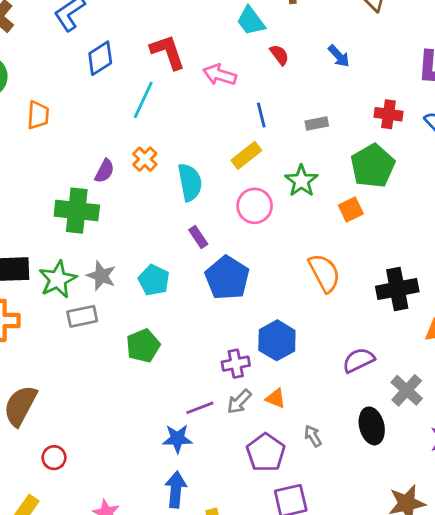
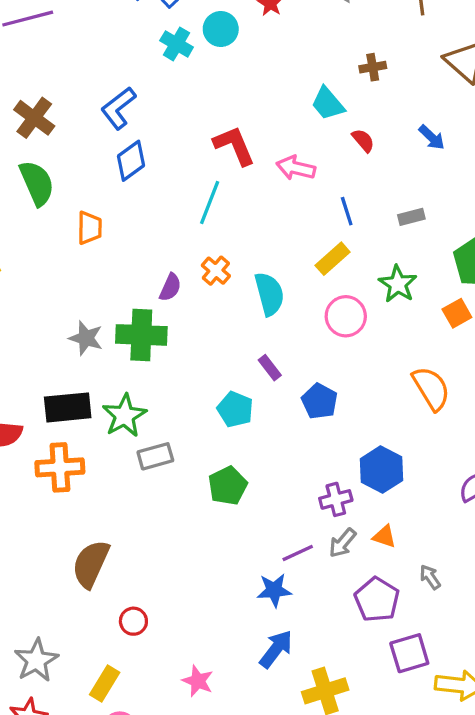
blue diamond: (100, 58) -> (131, 161), moved
purple rectangle: (198, 237) -> (270, 368), moved
gray star: (101, 276) -> (86, 338), moved
blue pentagon: (227, 278) -> (320, 401), size x0.7
blue arrow: (176, 490) -> (276, 649), turned 36

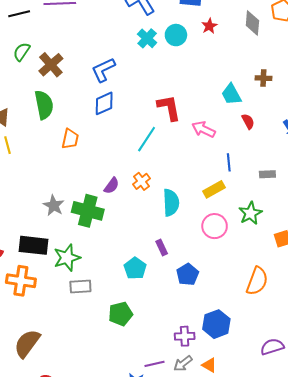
orange semicircle: (431, 388) -> (257, 281), turned 40

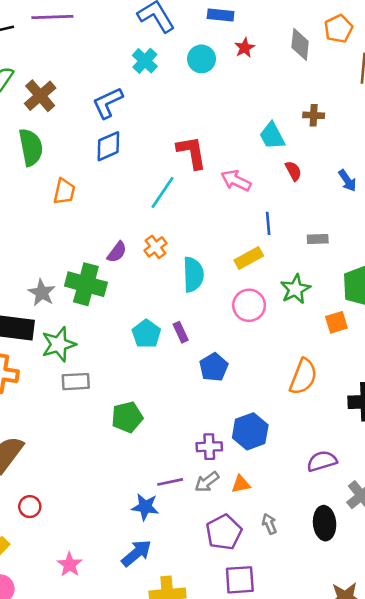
cyan cross: (147, 38) -> (145, 61), moved
gray star: (54, 206) -> (42, 293), moved
cyan pentagon: (135, 268) -> (146, 334), moved
orange triangle: (209, 365) -> (241, 484), turned -42

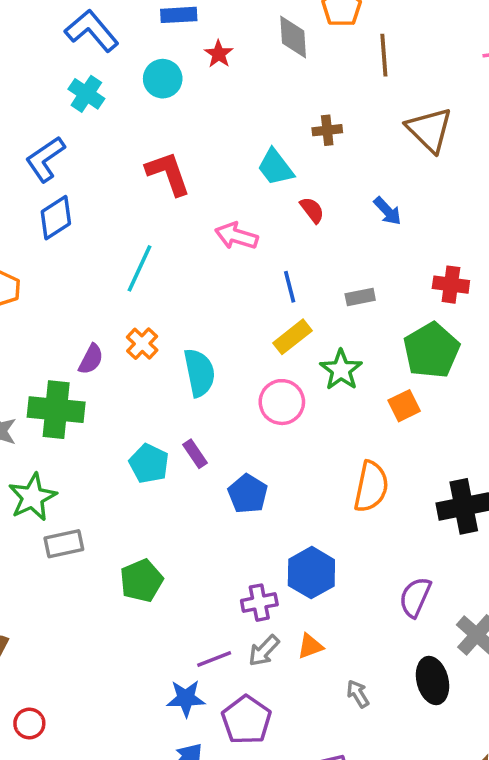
red L-shape: (192, 152) -> (168, 173), moved
yellow rectangle: (249, 258) -> (292, 337), moved
purple semicircle: (322, 461) -> (415, 597), turned -40
purple pentagon: (224, 532) -> (246, 720), moved

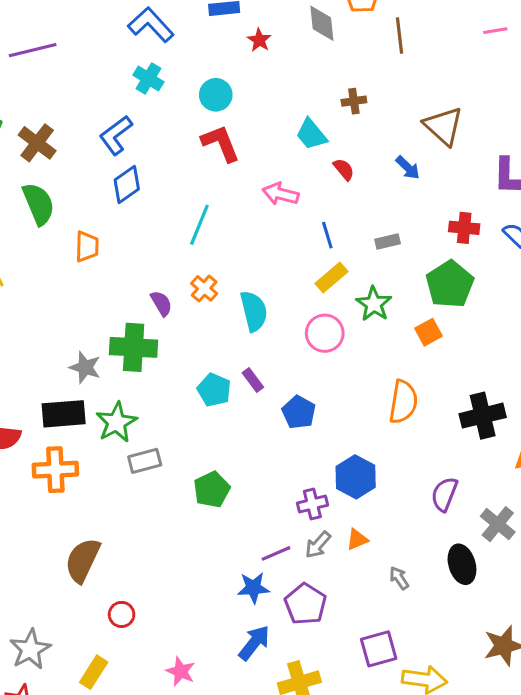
cyan circle: (163, 79) -> (216, 95), moved
brown triangle: (429, 130) -> (443, 126), moved
purple semicircle: (91, 359) -> (161, 303), turned -56

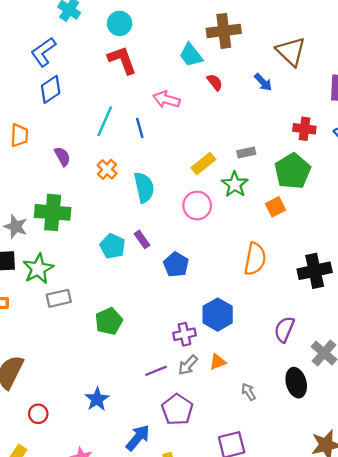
brown cross: (354, 101) -> (224, 31), size x1.8
blue line: (327, 235) -> (140, 128), moved
gray rectangle: (388, 241) -> (246, 152), moved
purple semicircle: (161, 303) -> (62, 156), moved
blue star: (253, 588) -> (97, 399), moved, turned -30

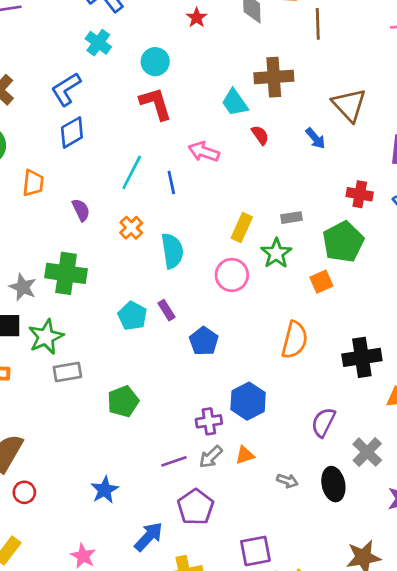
yellow rectangle: (203, 164) -> (242, 227), turned -30
gray arrow: (248, 392) -> (287, 481), moved, turned 138
red circle: (38, 414) -> (24, 492), moved

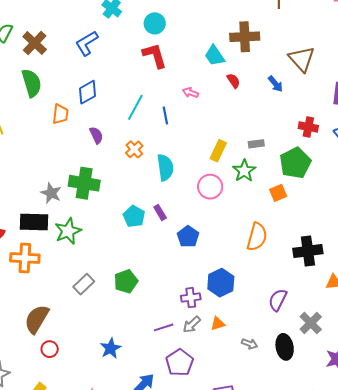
blue diamond: (72, 132) -> (87, 92), moved
pink arrow: (204, 152) -> (190, 93), size x0.7
gray rectangle: (67, 372) -> (84, 284), moved, turned -35

